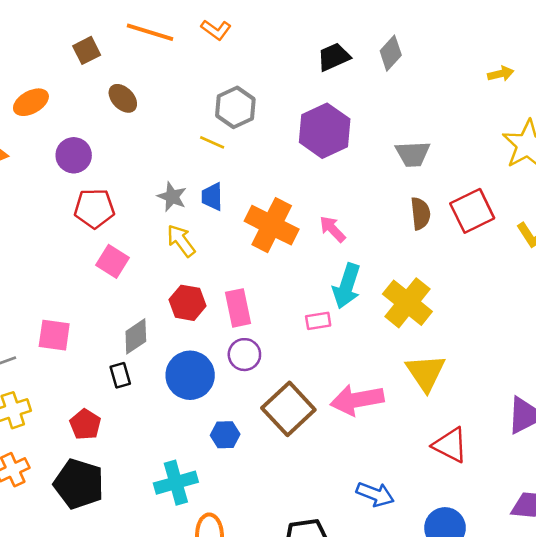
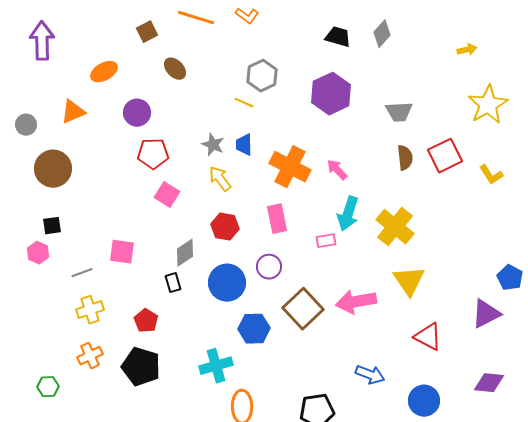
black trapezoid: (334, 57) -> (338, 37), turned 40
pink rectangle: (238, 308) -> (277, 219), moved
blue hexagon: (225, 435) -> (254, 329), size x1.4

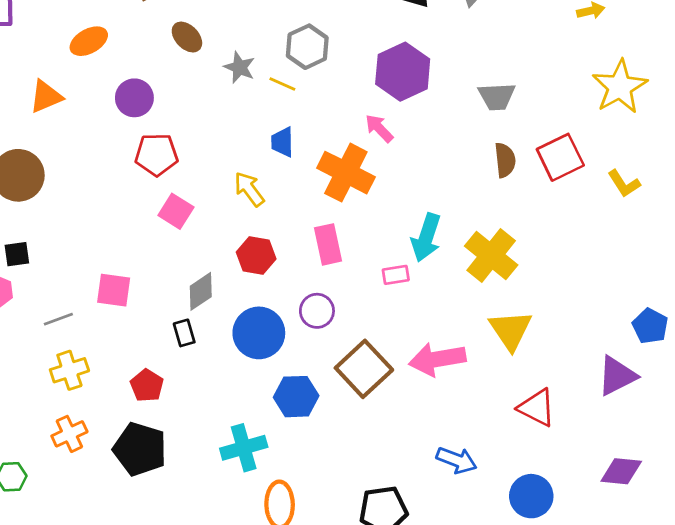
gray star: (213, 145) -> (240, 67), moved
pink arrow: (337, 170) -> (379, 128), moved

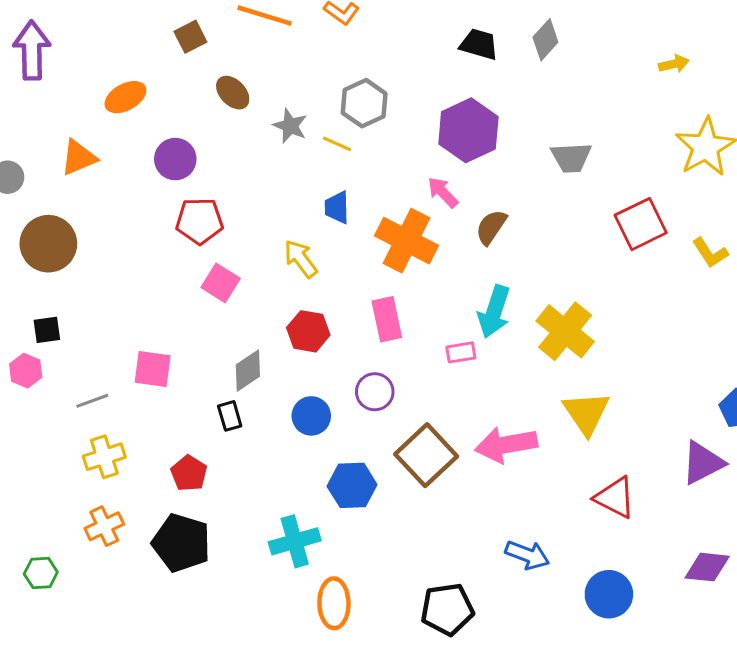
brown semicircle: (505, 160) -> (491, 227), moved, turned -140
blue circle: (259, 333) -> (311, 416), size x0.7

